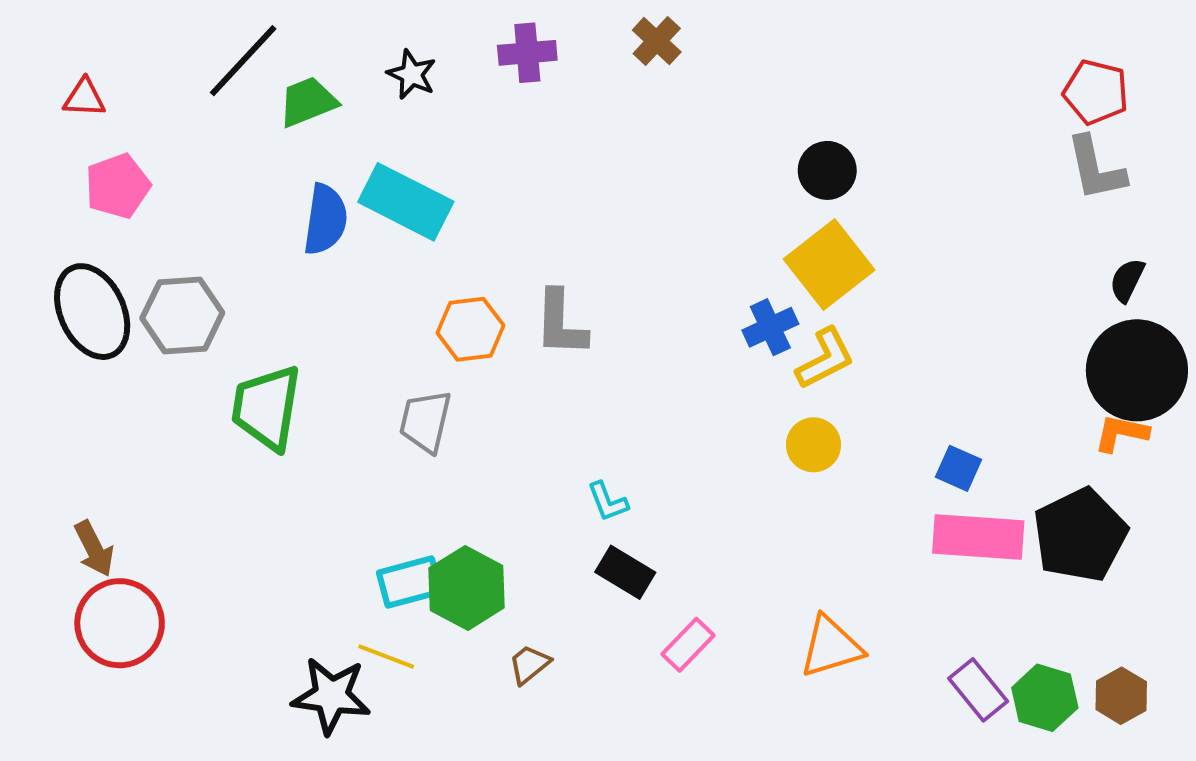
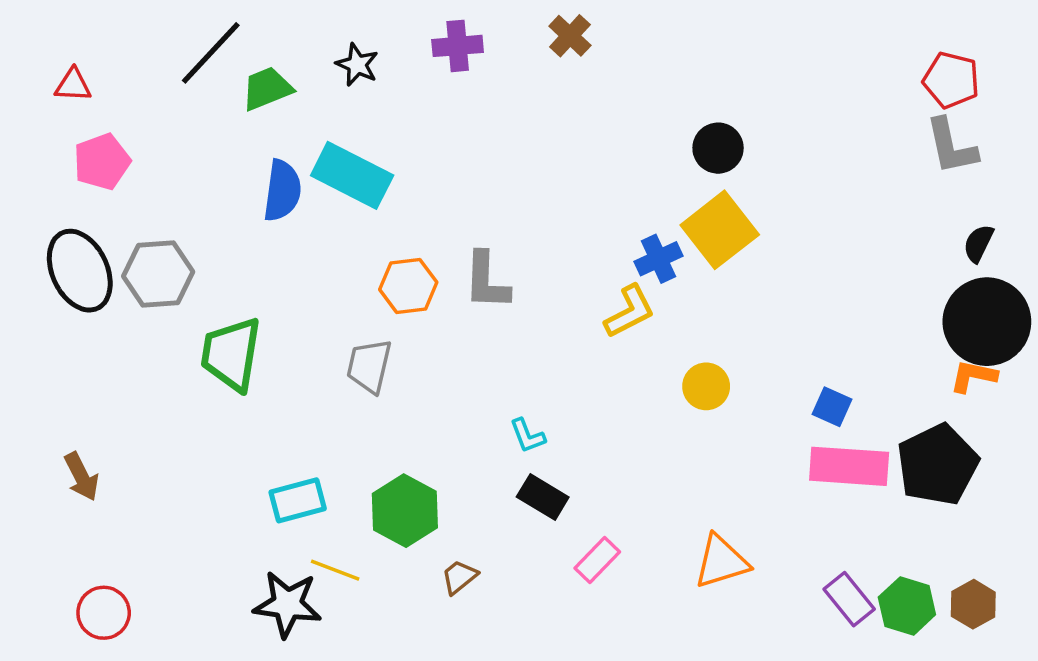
blue cross: (770, 327) -> (658, 259), moved
yellow L-shape: (825, 359) -> (630, 311), moved
cyan rectangle: (410, 582) -> (298, 500), moved
red circle: (120, 623) -> (104, 613), moved, size x0.7

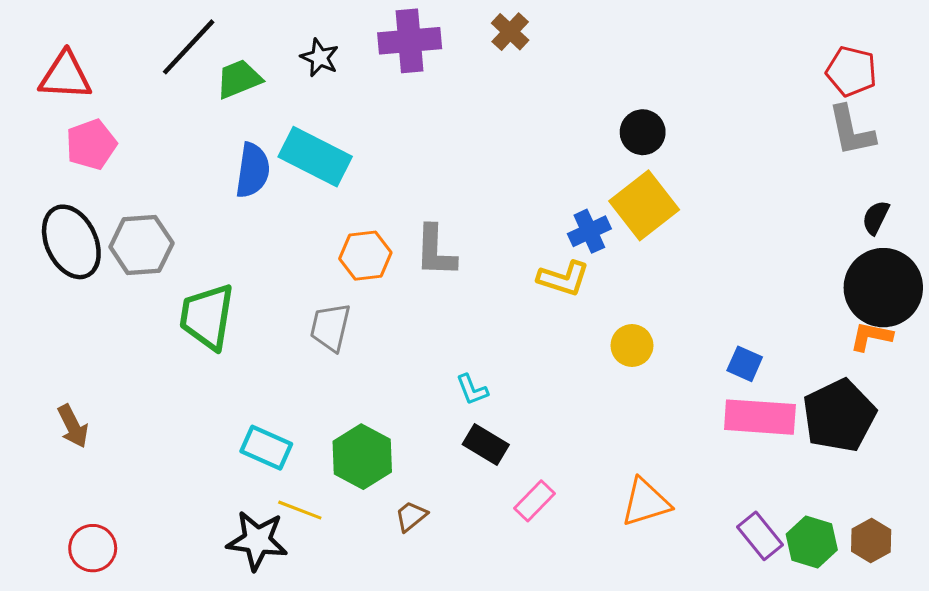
purple cross: (458, 46) -> (410, 41), size x1.4
red triangle: (73, 85) -> (65, 76), size x1.6
yellow L-shape: (630, 311) -> (563, 278), turned 45
cyan rectangle: (298, 500) -> (266, 448), turned 39

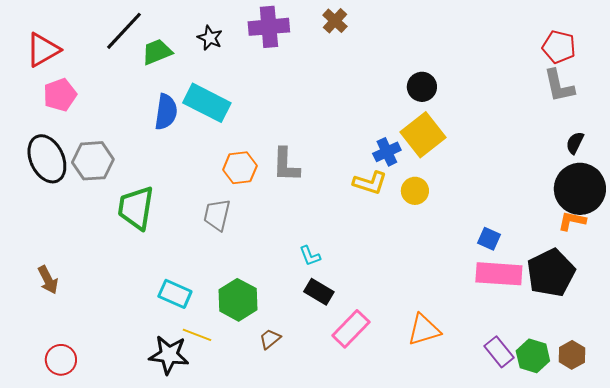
red triangle: (65, 76) -> (43, 50), turned -33
yellow circle: (632, 345) -> (415, 191), moved
pink rectangle: (534, 501) -> (351, 329), size x1.4

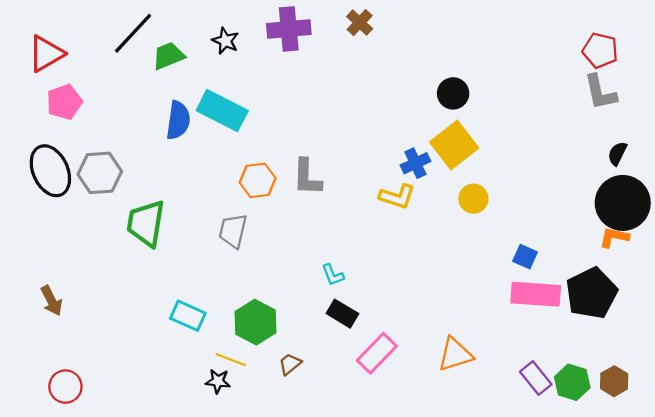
yellow circle: (415, 191) -> (473, 199), moved
yellow line: (197, 335) -> (231, 360), moved
black star: (169, 355) -> (218, 381), moved, size x0.6

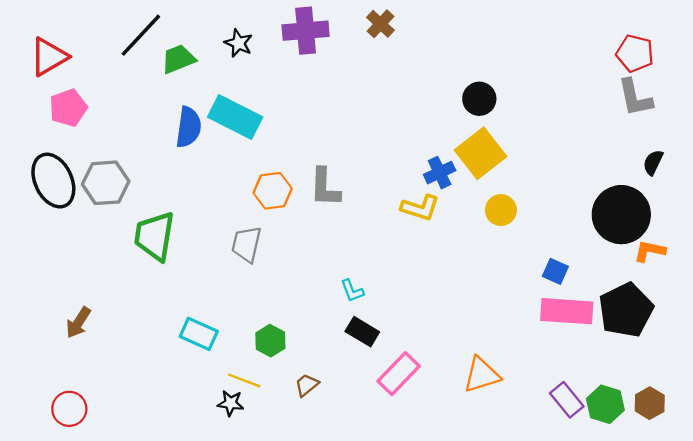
black circle: (623, 203) -> (621, 215), moved
brown arrow: (51, 301) -> (78, 323), moved, turned 60
green hexagon: (255, 322) -> (270, 341), size x0.7

